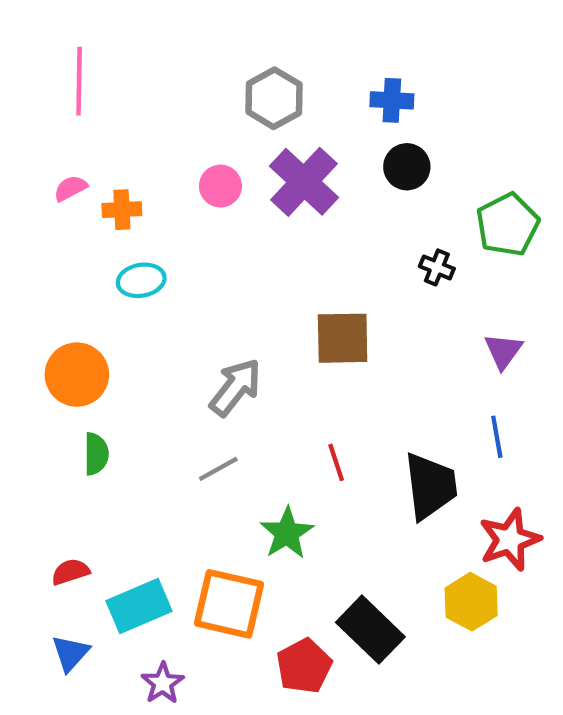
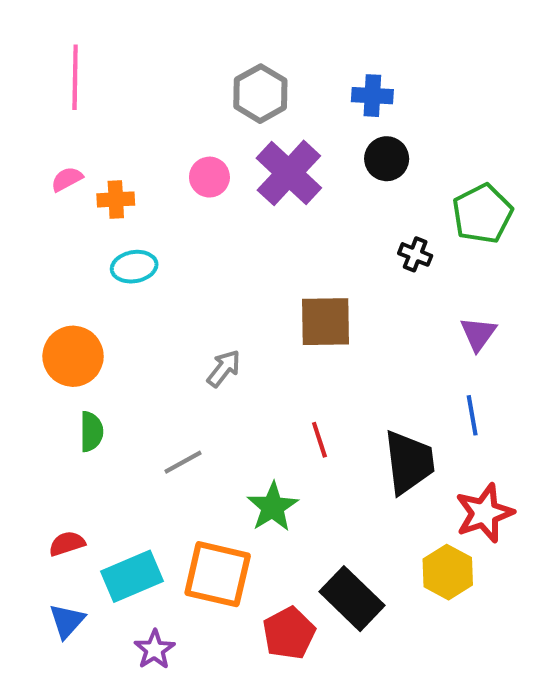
gray arrow: (235, 387) -> (224, 368), size x0.7
gray line: (218, 469) -> (183, 462), moved

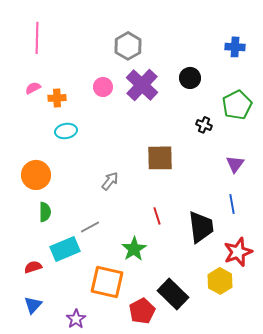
blue cross: (372, 96) -> (235, 47), moved
cyan rectangle: (132, 576) -> (65, 249), moved

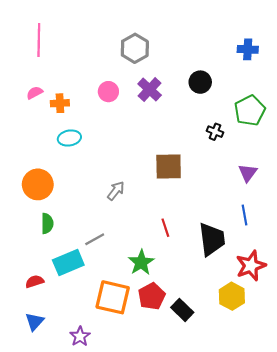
purple cross: (142, 85) -> (150, 89), size x0.7
black rectangle: (173, 294) -> (182, 310), size x0.7
red pentagon: (142, 311) -> (152, 296), moved

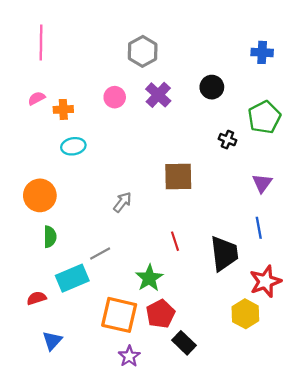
black rectangle: (182, 310) -> (184, 343), moved
blue triangle: (35, 322) -> (52, 341), moved
purple star: (80, 336) -> (129, 356), moved

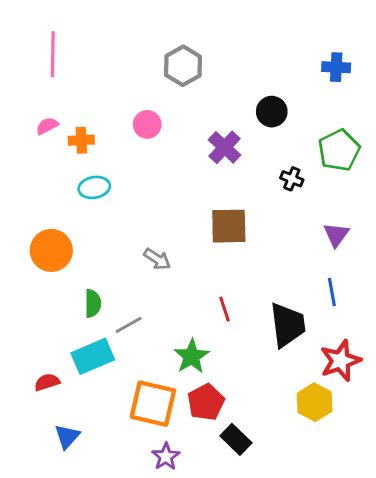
purple cross: (158, 95) -> (225, 147), moved
gray arrow: (122, 202) -> (157, 259), turned 85
green semicircle: (50, 237) -> (93, 303), moved

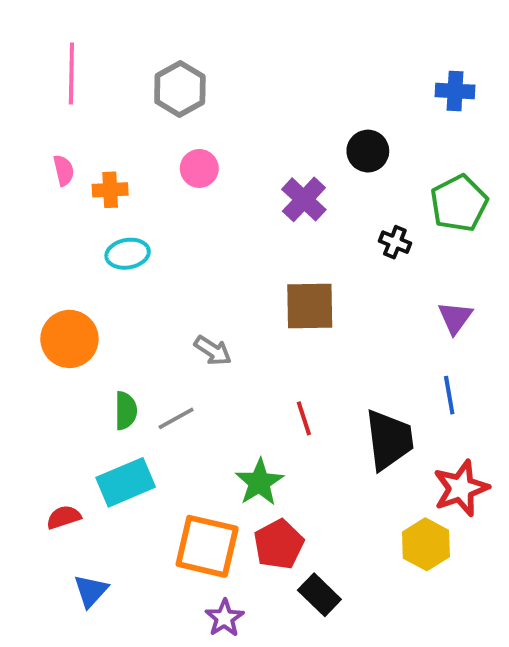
gray hexagon: (183, 66) -> (180, 89), moved
pink semicircle: (47, 126) -> (64, 170), turned 105
gray line: (129, 325) -> (176, 418), moved

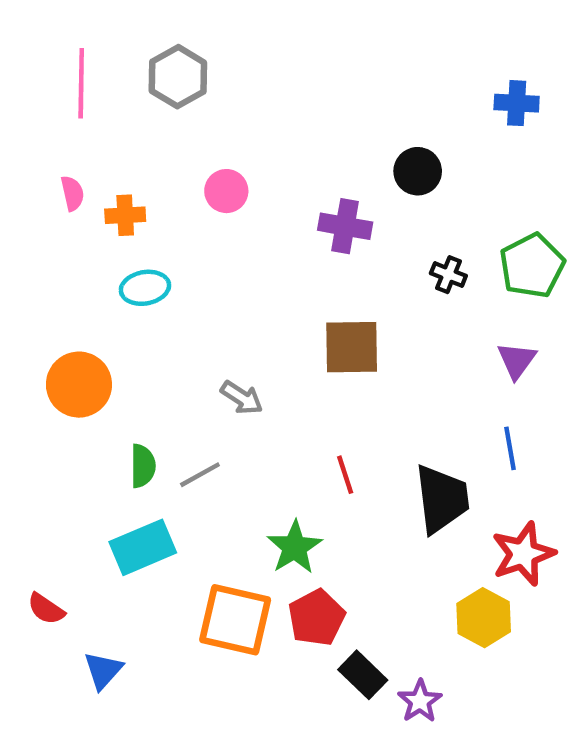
gray hexagon: (180, 89) -> (178, 77), moved
purple cross: (304, 199) -> (345, 226), turned -33
green pentagon: (459, 203) -> (532, 266), moved
red semicircle: (64, 517) -> (46, 609), moved, turned -128
purple star: (224, 618) -> (420, 701), moved

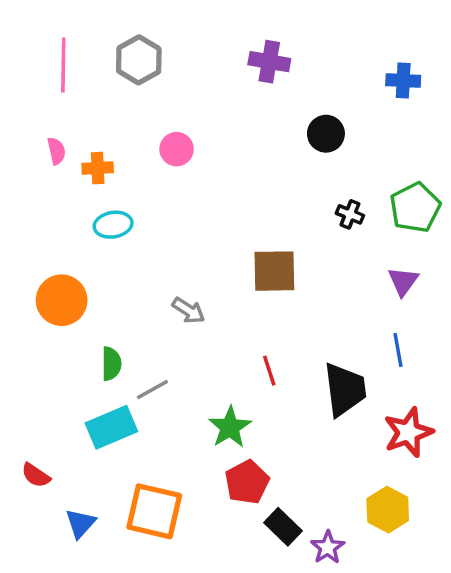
purple cross: (345, 226) -> (269, 62), moved
gray line: (200, 475) -> (153, 389), moved
yellow hexagon: (484, 618) -> (388, 510), moved
orange square: (235, 620) -> (154, 511), moved

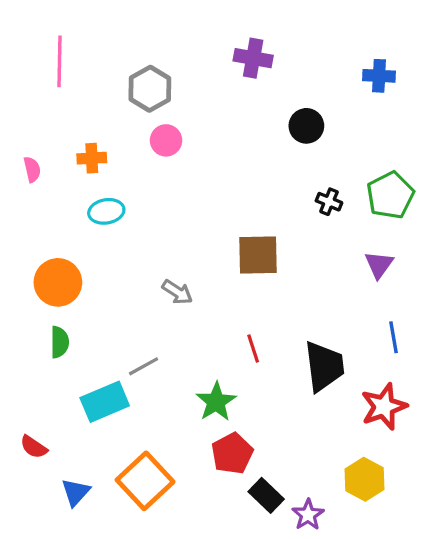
gray hexagon: (139, 60) -> (150, 89), moved
pink semicircle: (56, 151) -> (32, 169), moved
blue line: (398, 350) -> (394, 337), moved
green semicircle: (111, 364) -> (60, 342), moved
orange square: (154, 511) -> (145, 481), turned 34

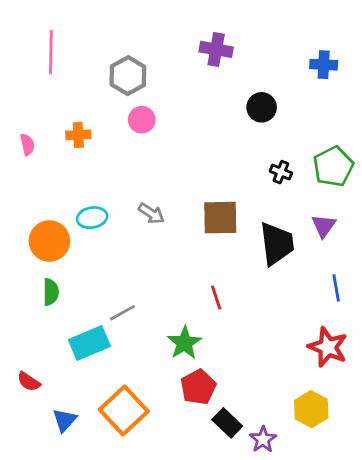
cyan ellipse: (106, 211) -> (92, 218), moved
gray arrow: (177, 292) -> (151, 213), moved
black trapezoid: (324, 366) -> (277, 244), moved
red star: (384, 407) -> (328, 347), turned -30

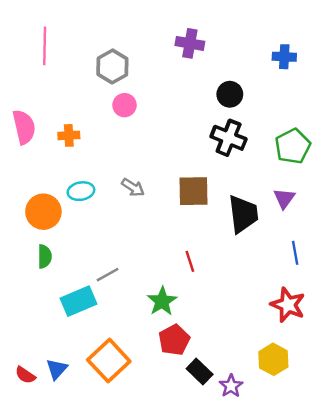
orange cross: (78, 135) -> (69, 135), moved
pink semicircle: (27, 145) -> (24, 127), size x1.8
black cross: (281, 172) -> (229, 138), moved, size x1.8
red semicircle: (29, 382) -> (25, 375), moved

